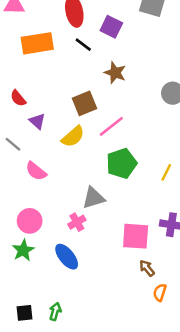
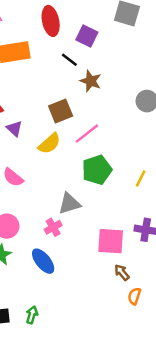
black line: (83, 45) -> (69, 60), moved

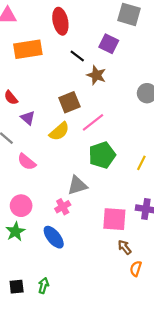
purple square: (87, 36) -> (109, 44), moved

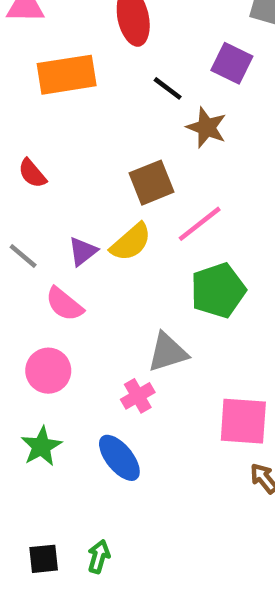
purple triangle: (28, 118) -> (83, 251), moved, turned 40
pink circle: (21, 206) -> (48, 371), moved

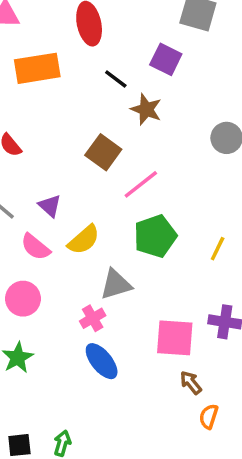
brown square: (152, 183) -> (103, 152), turned -32
yellow semicircle: (131, 242) -> (84, 240), moved
purple triangle: (83, 251) -> (50, 206), turned -40
blue ellipse: (119, 458) -> (102, 361), moved

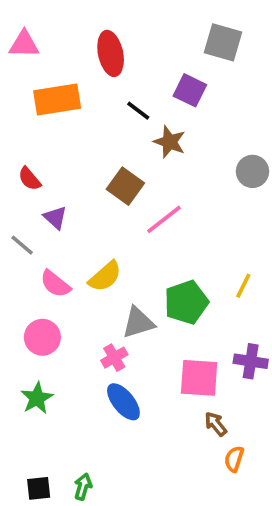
purple triangle: (50, 206) -> (55, 217), moved
green pentagon: (155, 236) -> (186, 302), moved

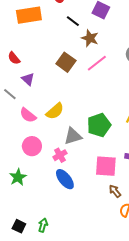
pink line: (164, 219) -> (97, 63), moved
pink circle: (42, 337) -> (32, 146), moved
black square: (39, 488) -> (19, 226), turned 32

